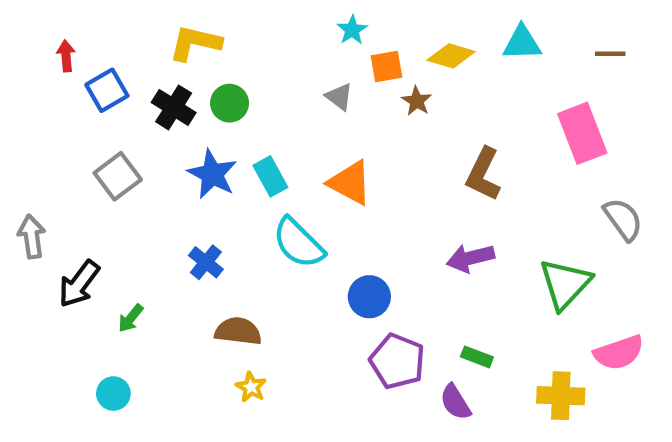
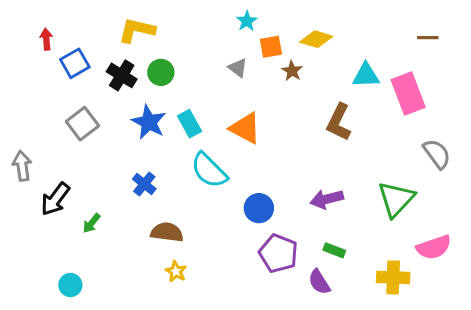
cyan triangle: (522, 43) -> (366, 75), moved
purple arrow: (470, 258) -> (327, 199), moved
cyan circle: (113, 394) -> (70, 285), moved

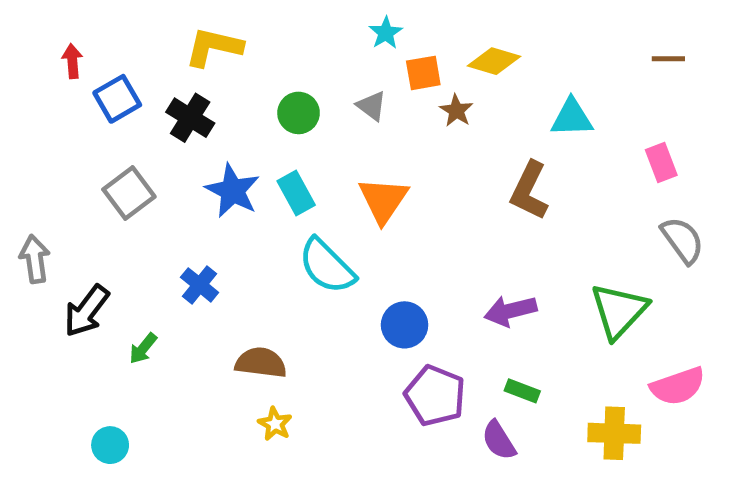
green circle: (161, 72) -> (299, 113), moved
pink rectangle: (408, 93) -> (661, 162), moved, size x0.6
orange triangle: (245, 128) -> (383, 200), turned 36
blue cross: (144, 184) -> (200, 285), moved

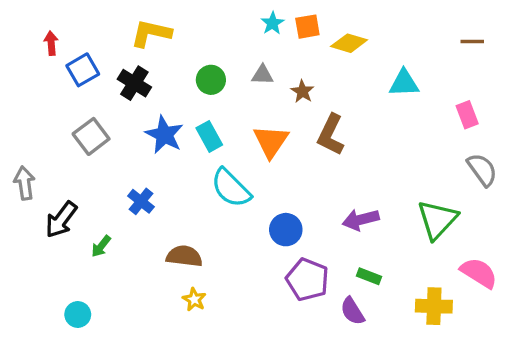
orange square: (423, 73) -> (307, 27), moved
gray triangle: (372, 106) -> (262, 75), turned -35
brown star: (456, 111) -> (302, 91), moved
brown L-shape: (529, 191) -> (331, 135), moved
pink semicircle: (678, 386) -> (479, 273), turned -129

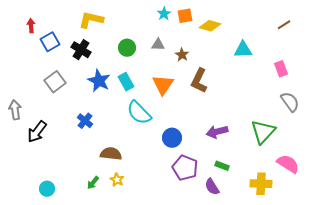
brown line: (472, 42) -> (284, 25), turned -32
green arrow: (101, 246) -> (93, 183), moved

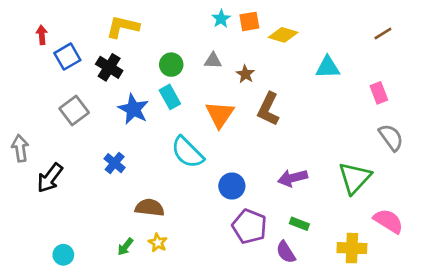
cyan rectangle: (126, 82) -> (170, 97), moved

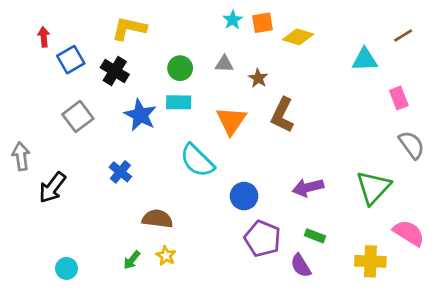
cyan triangle: (328, 67) -> (365, 60), moved
cyan rectangle: (170, 97) -> (179, 102), turned -60

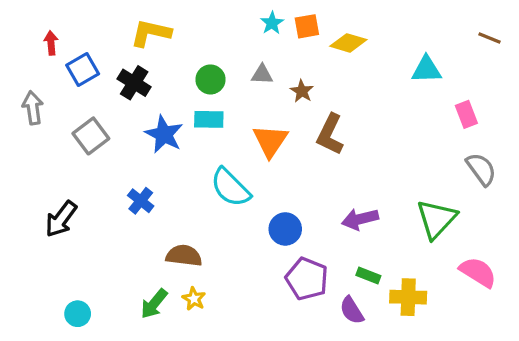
brown line: (403, 36) -> (490, 38), moved, turned 54
gray arrow: (21, 156) -> (33, 108), moved
green arrow: (132, 260) -> (154, 304), size x1.4
yellow cross: (370, 261) -> (408, 297), moved

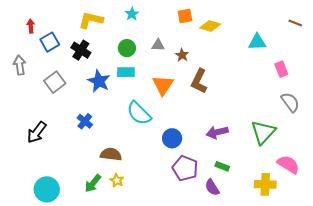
cyan star: (272, 23) -> (132, 14), moved
yellow cross: (408, 297) -> (265, 184), moved
cyan circle: (78, 314) -> (47, 189), size x1.6

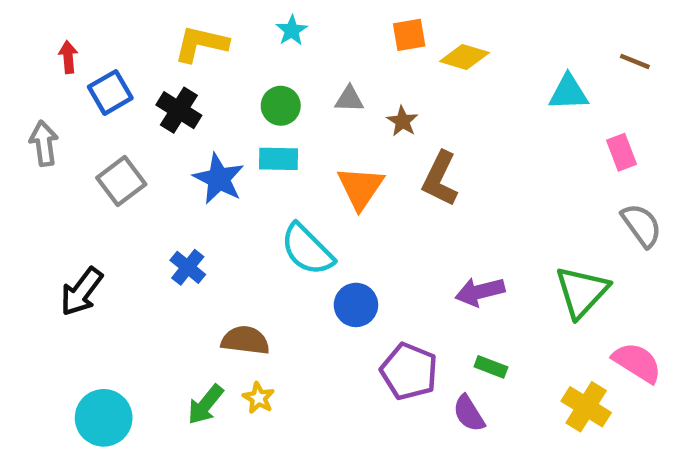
brown line: (295, 23) -> (635, 61), moved
blue circle: (172, 138) -> (356, 305), moved
yellow cross: (265, 184) -> (586, 407), turned 30

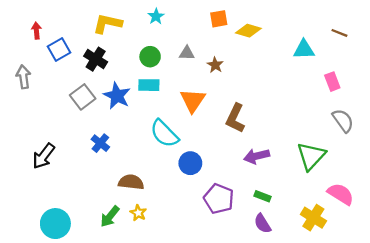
brown L-shape: (440, 179) -> (235, 118), moved
gray square: (121, 181) -> (83, 97), moved
purple semicircle: (469, 413) -> (263, 224), moved

